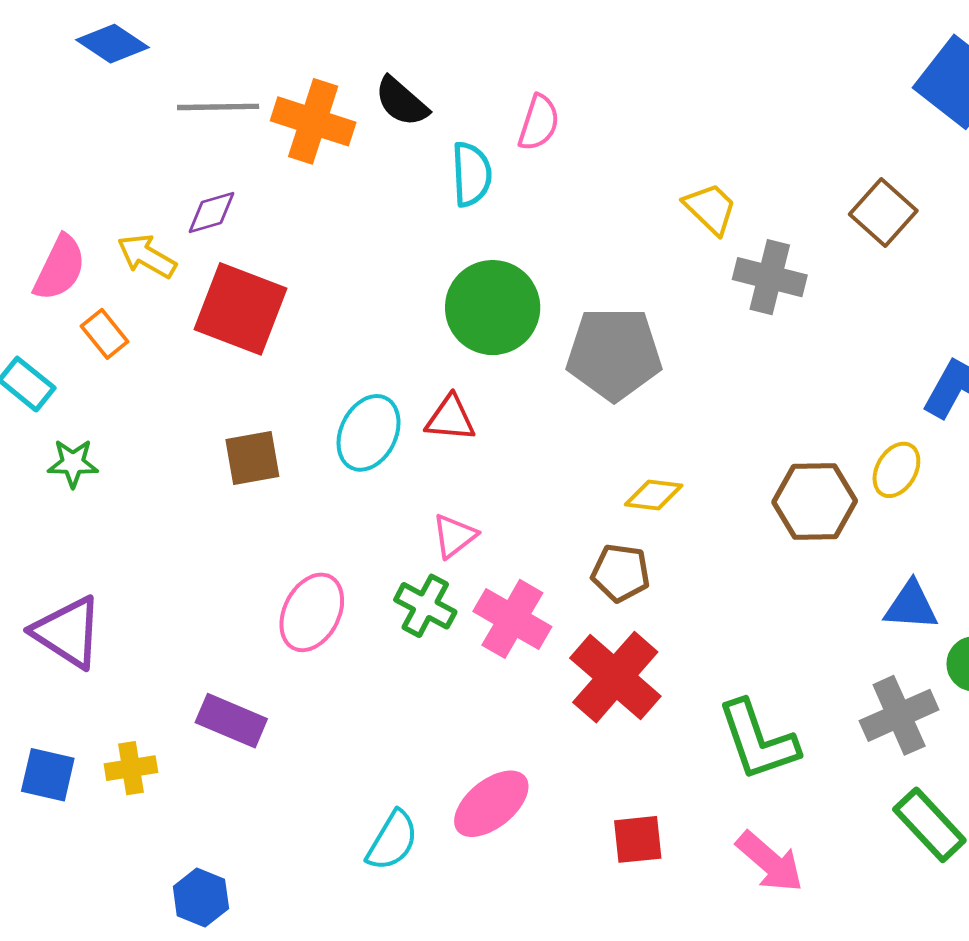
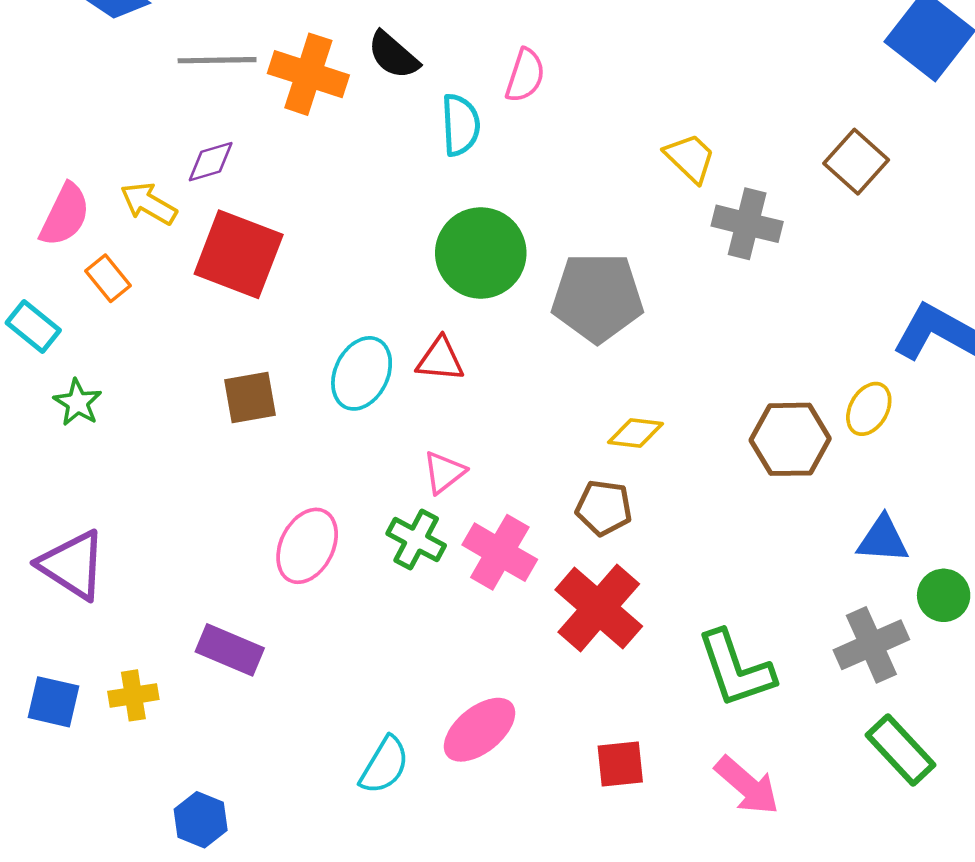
green star: (73, 463) -> (78, 403), turned 30

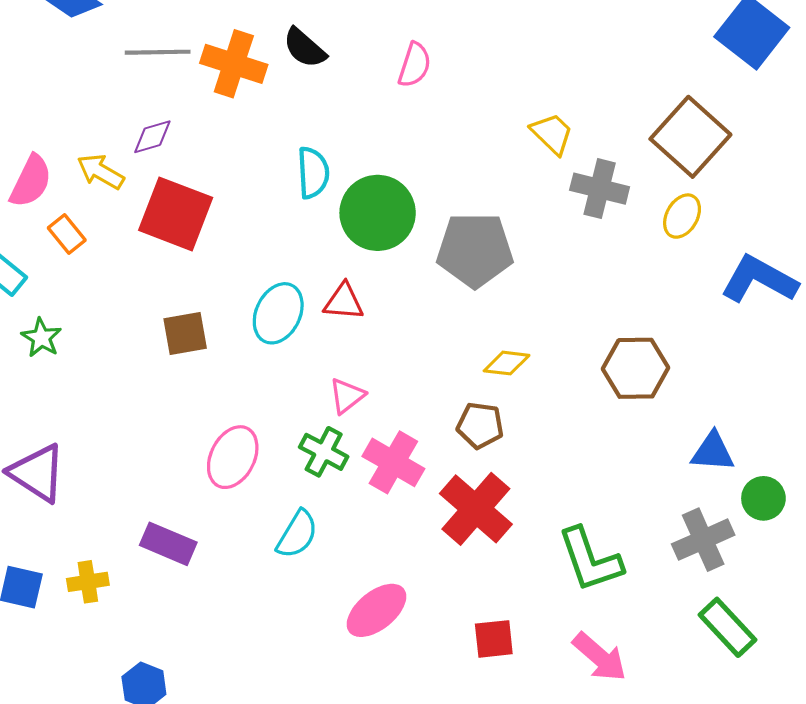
cyan semicircle: (461, 125) -> (313, 173), moved
brown square: (856, 162) -> (690, 137), size x1.5
yellow ellipse: (869, 409) -> (682, 216), moved
cyan semicircle: (384, 765) -> (297, 534), moved

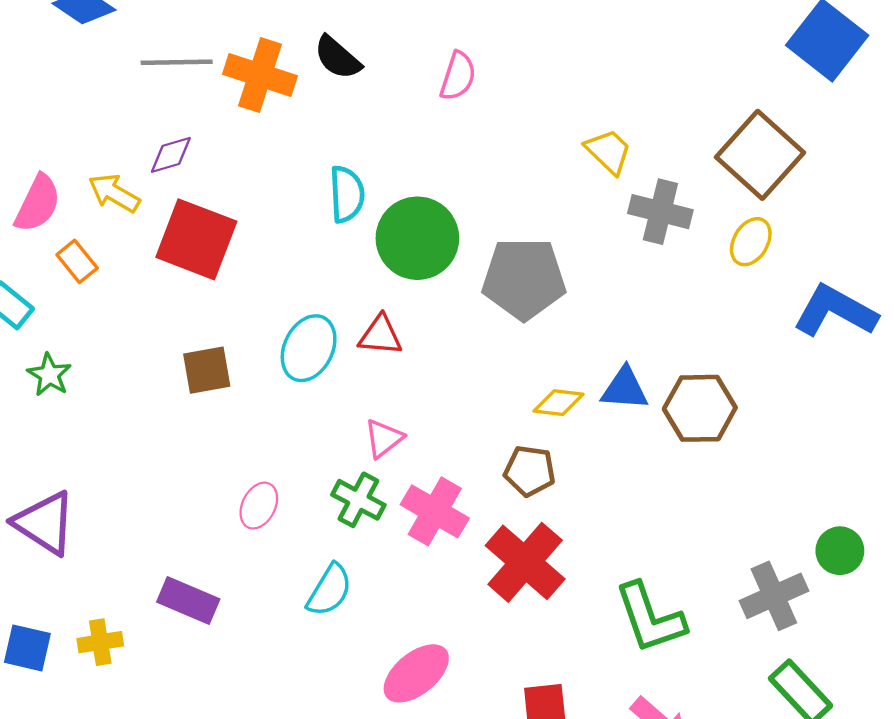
blue triangle: (713, 452) -> (625, 389), moved
pink ellipse: (233, 457) -> (259, 506), size x0.7

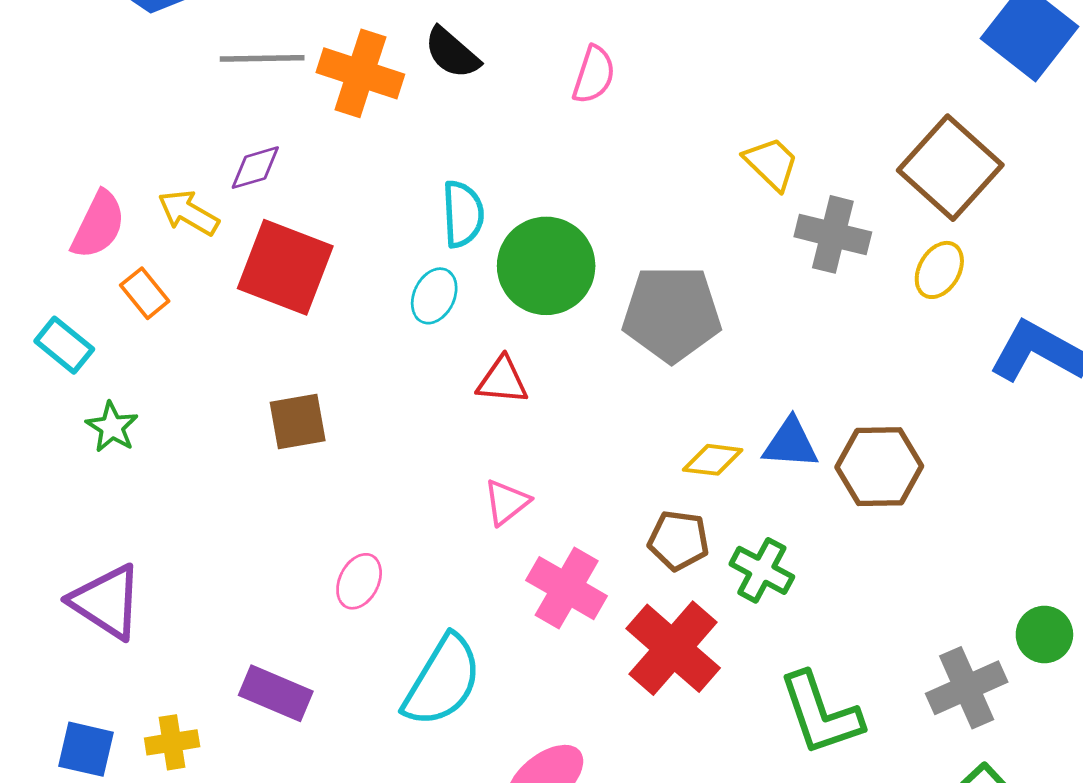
cyan ellipse: (309, 348) -> (434, 296), moved, size x0.7
green cross: (358, 500) -> (762, 570), moved
cyan semicircle: (329, 590) -> (442, 681), size x1.5

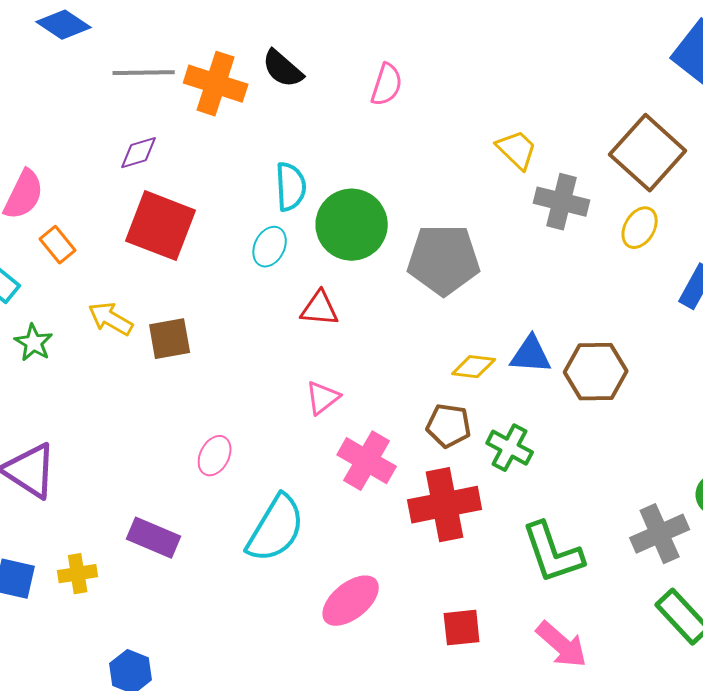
yellow arrow: (188, 213) -> (111, 319), moved
red cross: (673, 648) -> (445, 505), turned 38

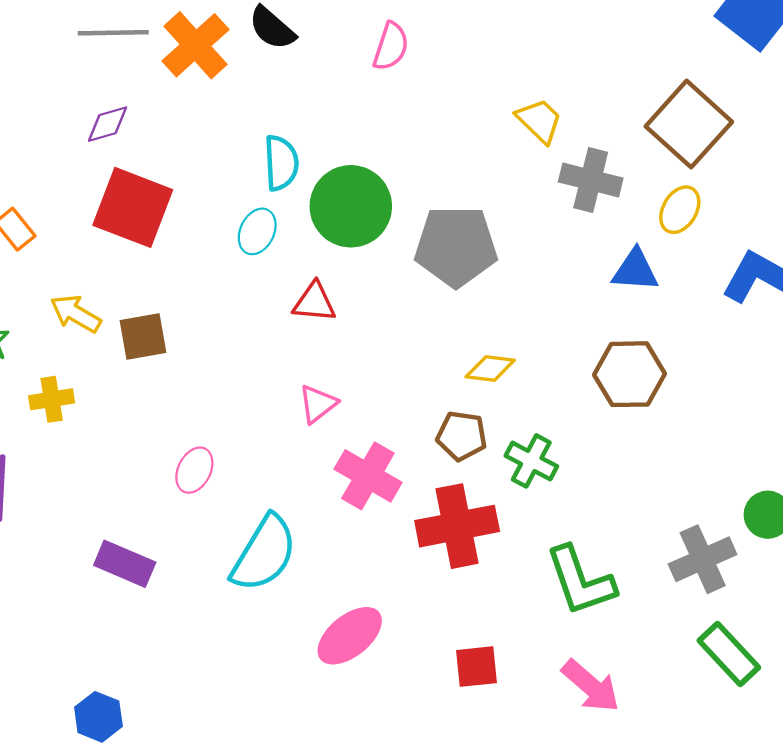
orange cross: (216, 84) -> (196, 45), turned 30
blue triangle: (531, 355) -> (635, 270), moved
yellow cross: (78, 574) -> (52, 399), moved

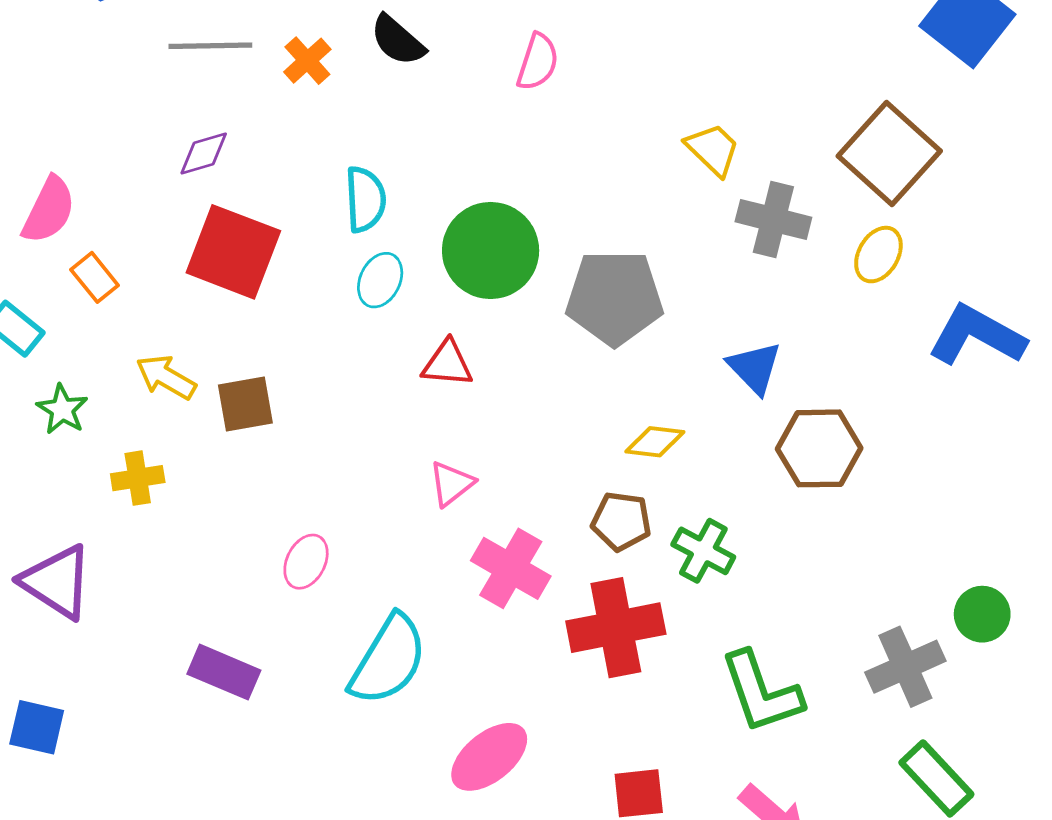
orange cross: (196, 45) -> (307, 61), size x0.6
cyan semicircle: (281, 163) -> (365, 199), moved
blue triangle: (635, 270) -> (755, 368), moved, turned 42

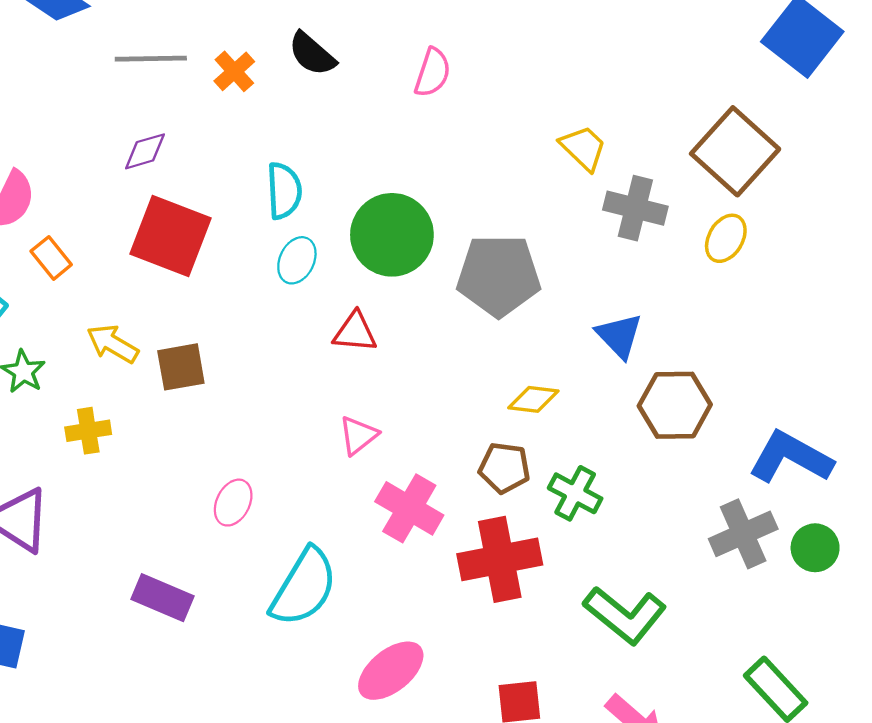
blue L-shape: (977, 335) -> (791, 457), moved
gray cross: (905, 667) -> (743, 534), moved
green L-shape: (761, 692) -> (625, 615), turned -32

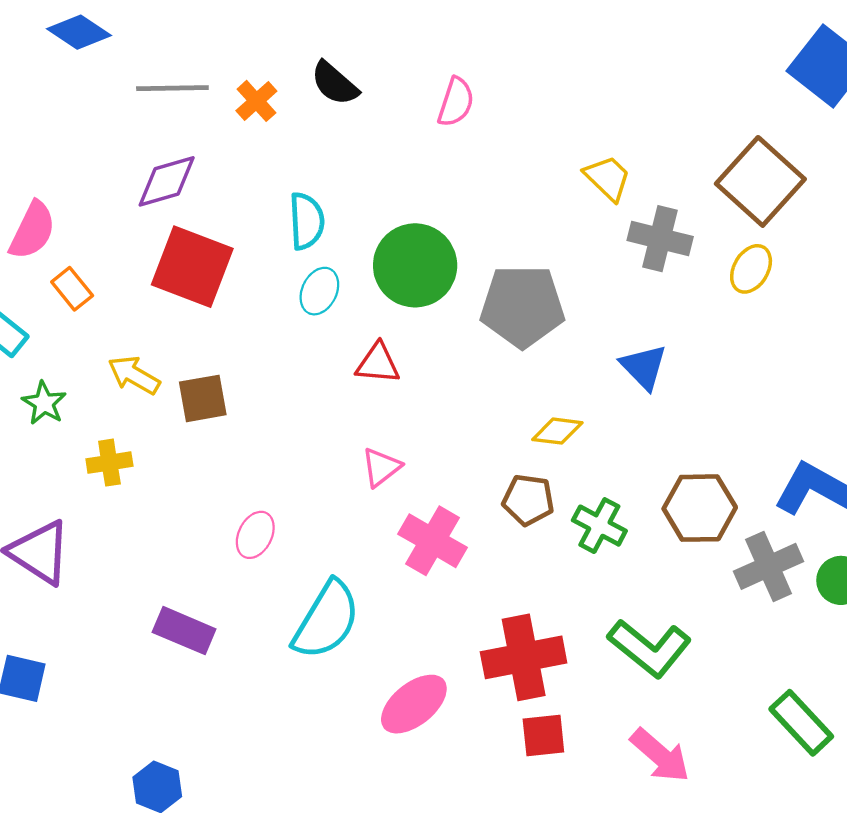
purple diamond: (145, 151) -> (167, 181), size x1.4
brown hexagon: (675, 405) -> (700, 508), moved
red cross: (500, 559) -> (524, 657), moved

